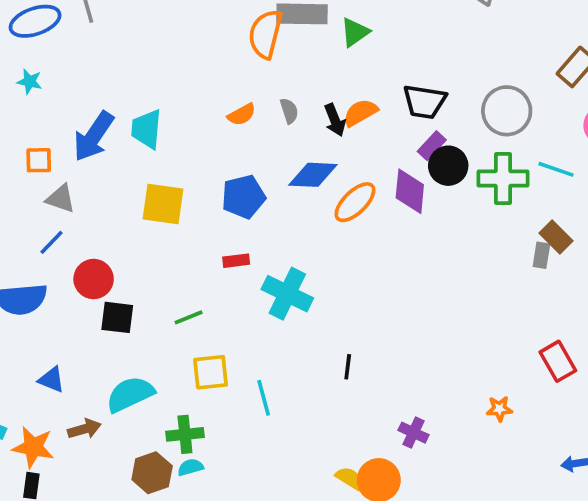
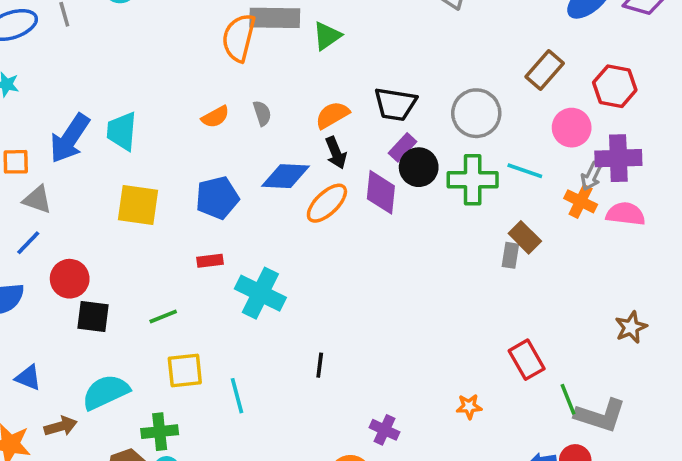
black arrow: (335, 120) -> (336, 153), moved

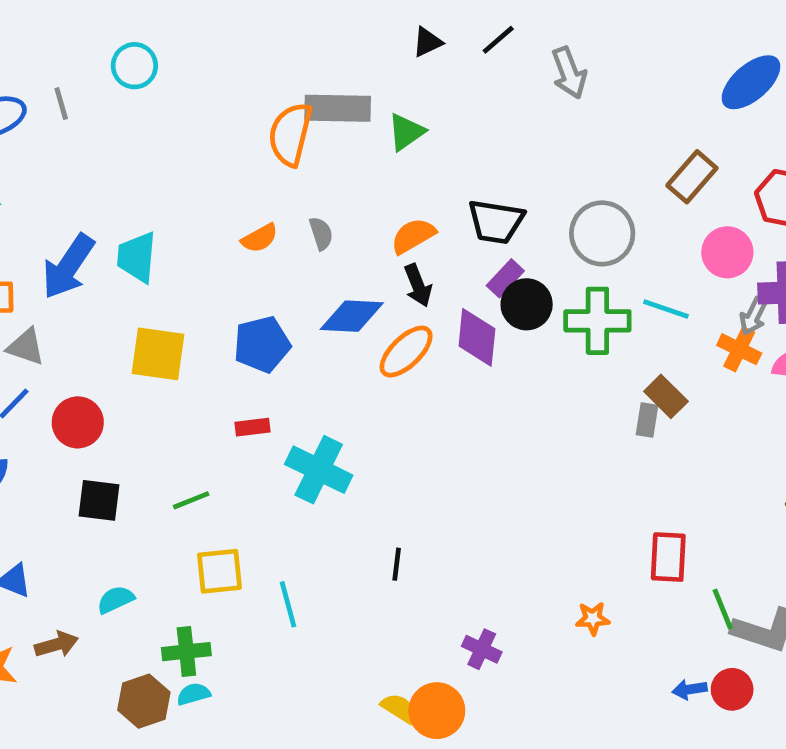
red circle: (70, 279) -> (78, 422), moved
red rectangle: (527, 360) -> (668, 557), turned 33
cyan semicircle: (106, 392) -> (116, 600), size x0.6

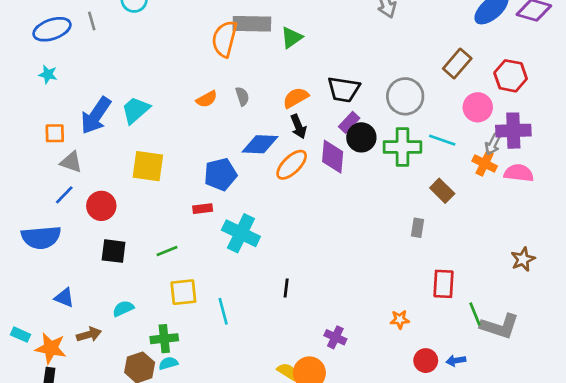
cyan trapezoid: (137, 257) -> (136, 110), turned 44
blue pentagon: (262, 344) -> (220, 174), moved
gray rectangle: (647, 420) -> (418, 228), moved
red circle: (732, 689) -> (426, 361), moved

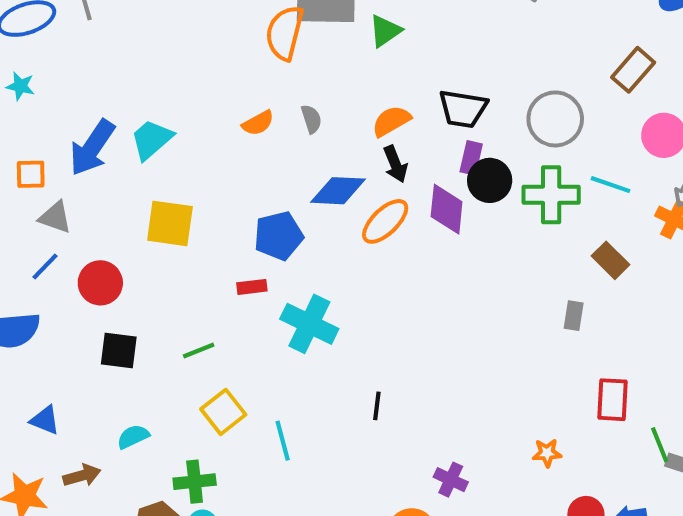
purple rectangle: (349, 122) -> (471, 158), turned -30
yellow square: (183, 292) -> (223, 412), turned -32

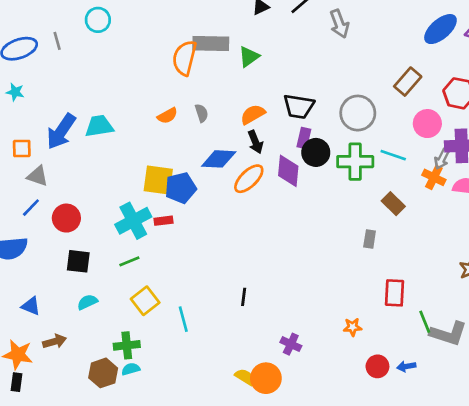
cyan trapezoid: (152, 139) -> (99, 126), turned 32
yellow square: (170, 223) -> (158, 180), moved
cyan cross: (309, 324) -> (133, 221), moved, turned 36
cyan semicircle: (133, 437) -> (87, 302), moved

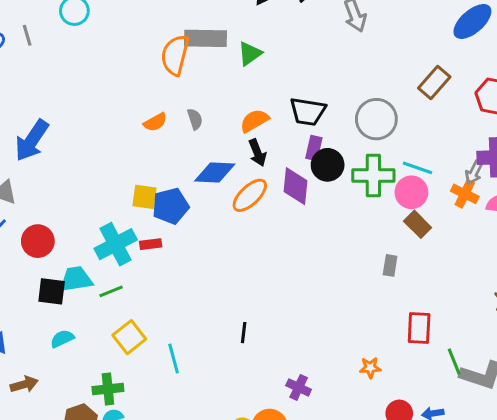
pink circle: (427, 124) -> (411, 192), moved
cyan trapezoid: (99, 126) -> (76, 279), moved
yellow square: (158, 180) -> (145, 197), size x0.7

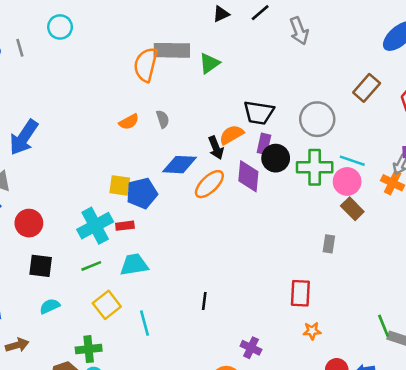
orange semicircle: (254, 121) -> (231, 135), moved
cyan trapezoid: (76, 279) -> (134, 265), moved
red rectangle: (419, 328) -> (300, 293), moved

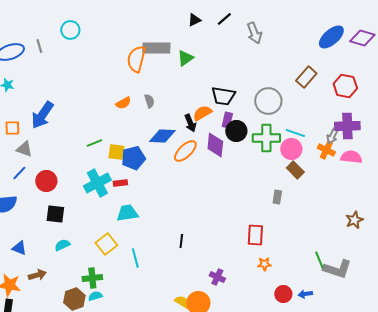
green line: (91, 266) -> (94, 143), moved

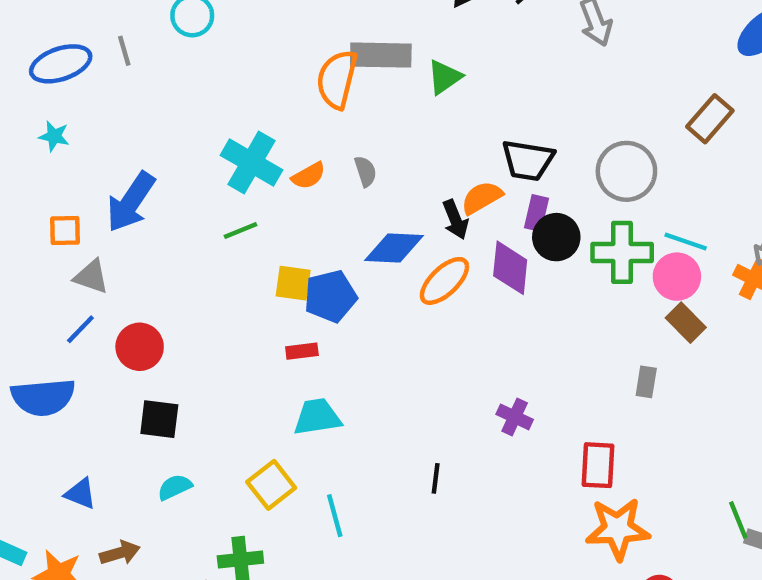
green line: (94, 143) -> (240, 231), moved
cyan cross: (97, 183) -> (251, 163), moved, turned -32
orange star: (264, 264) -> (618, 529), size x2.0
purple cross: (217, 277) -> (515, 417), moved

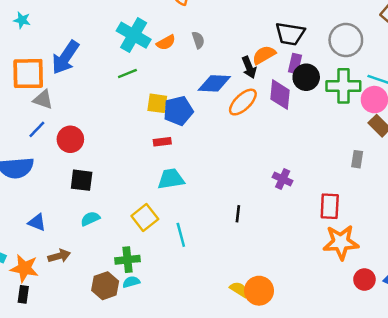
orange square: (65, 231) -> (28, 74), size x1.8

